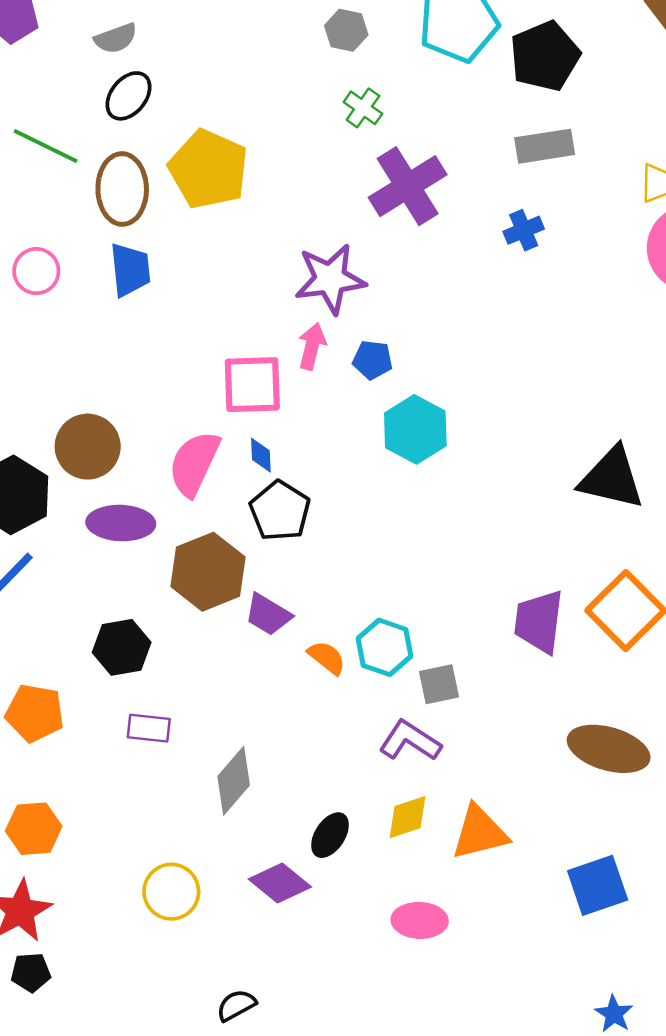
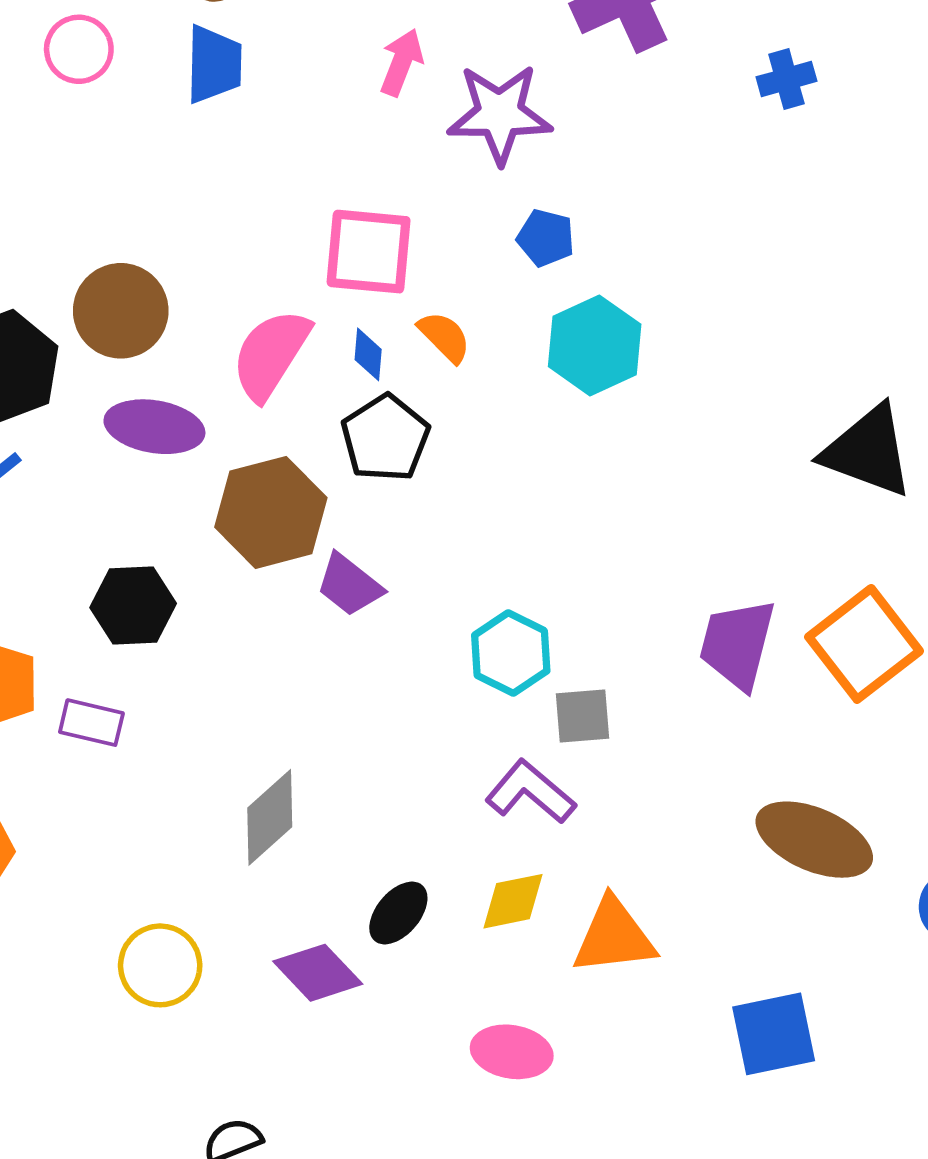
pink arrow: (312, 346) -> (401, 62), moved
orange semicircle: (327, 658) -> (444, 337), moved
purple rectangle: (149, 728) -> (91, 723), moved

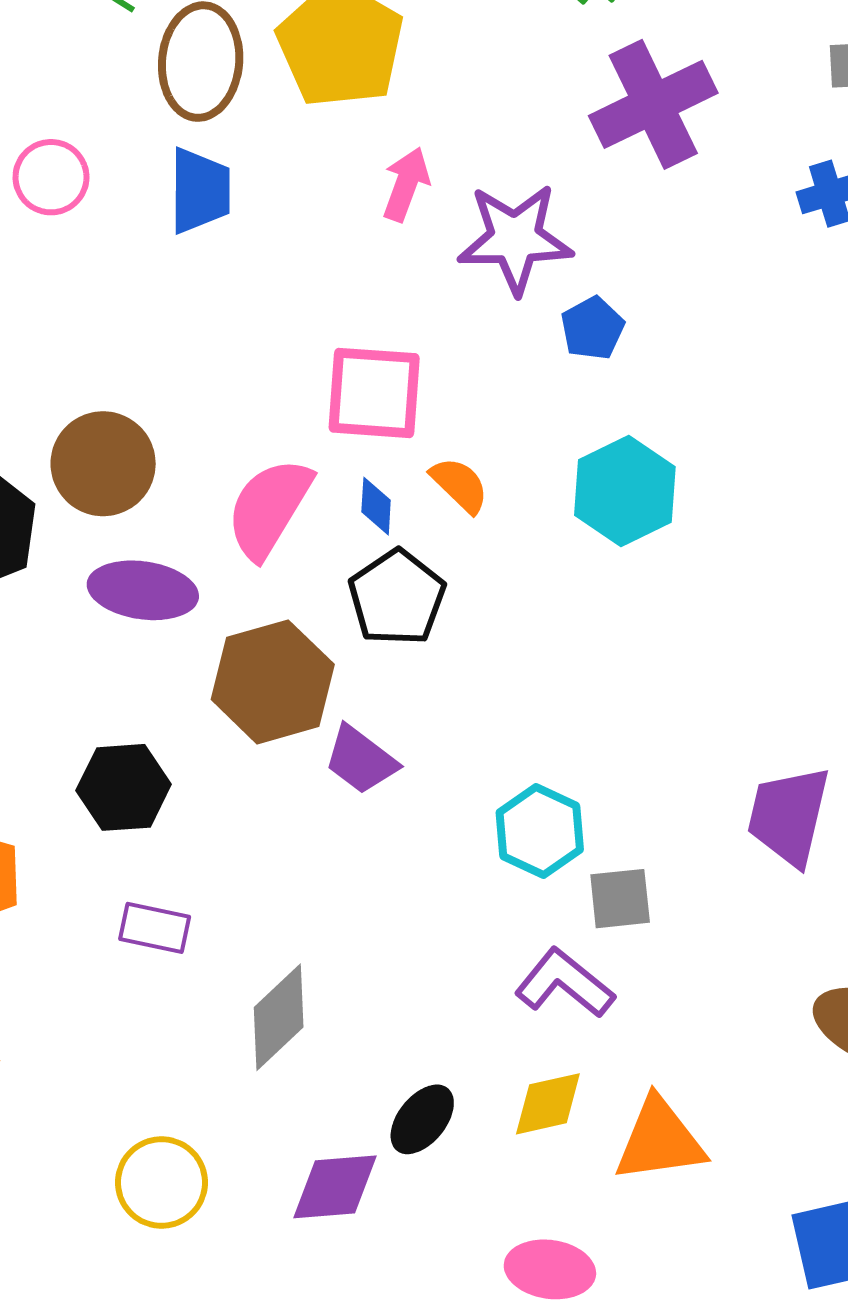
blue pentagon: (546, 238) -> (593, 328), moved, turned 30
purple rectangle: (91, 723) -> (155, 928), moved
purple diamond: (318, 973) -> (335, 1187), turned -50

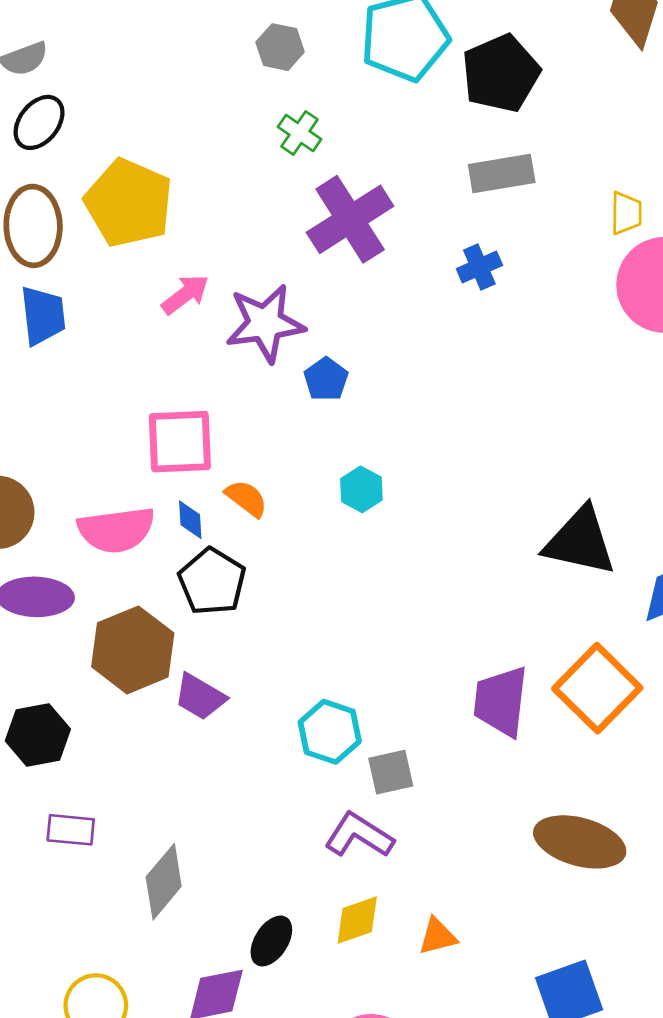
pink arrow: (406, 184) -> (185, 294), turned 39
cyan hexagon: (625, 491) -> (361, 489), size x0.6
pink semicircle: (269, 508) -> (116, 530), turned -122
orange triangle: (660, 1140) -> (438, 936), size x0.6

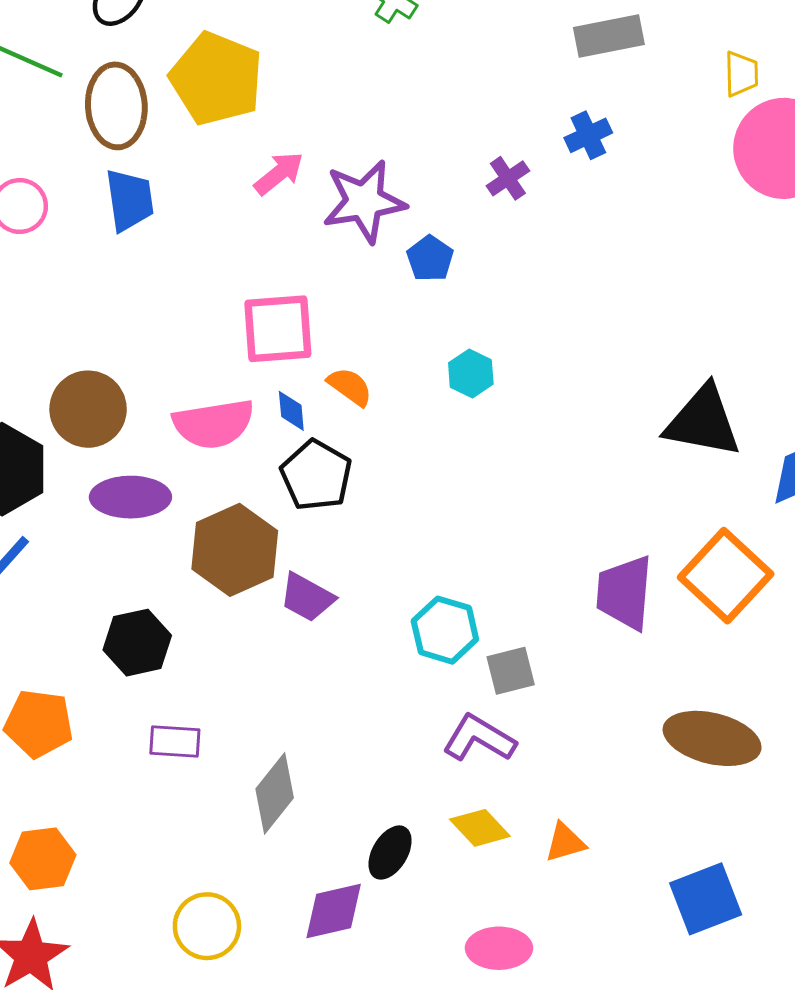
purple cross: (350, 219) -> (508, 178), moved, size x0.5
yellow diamond: (357, 920) -> (480, 828), turned 68

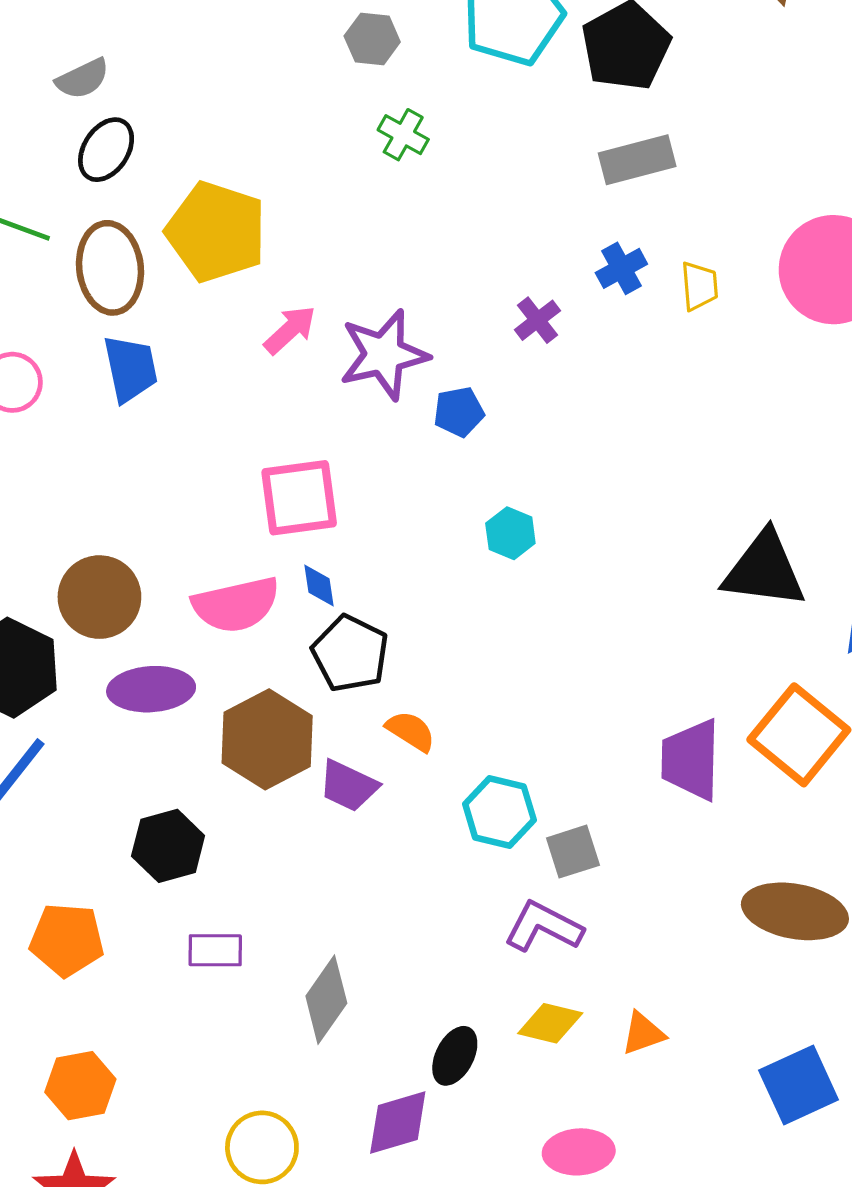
yellow trapezoid: (741, 74) -> (699, 286), moved
blue pentagon: (430, 258) -> (459, 412), turned 30
orange semicircle: (350, 387) -> (411, 731), moved
yellow diamond: (480, 828) -> (550, 1023), turned -30

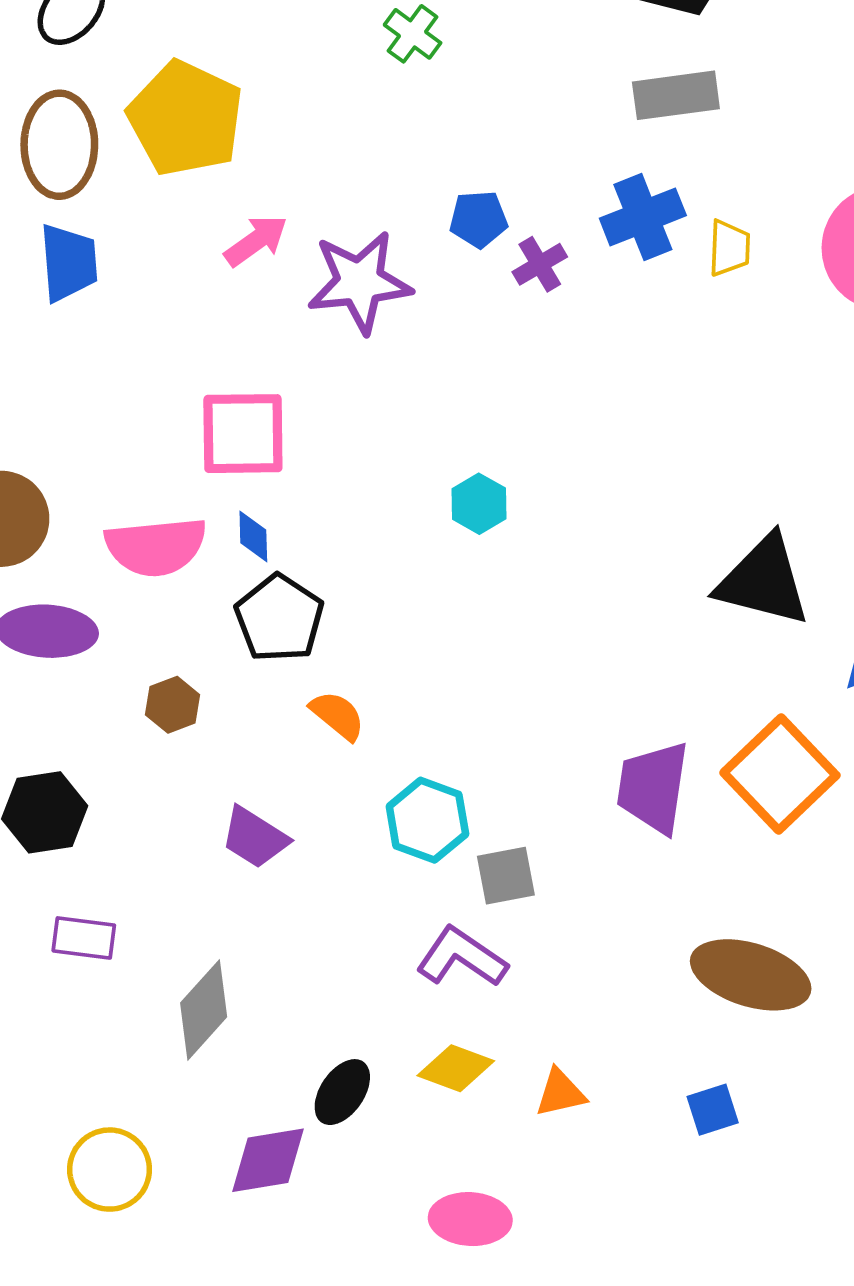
blue cross: (621, 268) -> (643, 217), size x1.4
blue pentagon: (459, 412) -> (479, 219), moved
brown hexagon: (267, 739) -> (173, 705), size x0.5
purple trapezoid: (348, 786) -> (255, 838), moved
blue square: (799, 1085) -> (713, 1110), moved, size x0.6

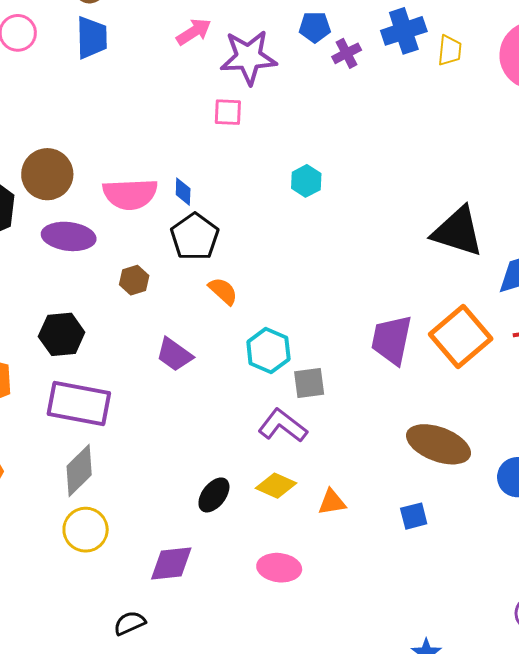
pink square: (243, 434) -> (228, 112), moved, size x0.6
purple rectangle: (84, 938) -> (79, 404), size x1.8
gray diamond: (204, 1010) -> (79, 471), moved
purple diamond: (268, 1160) -> (171, 564), moved

